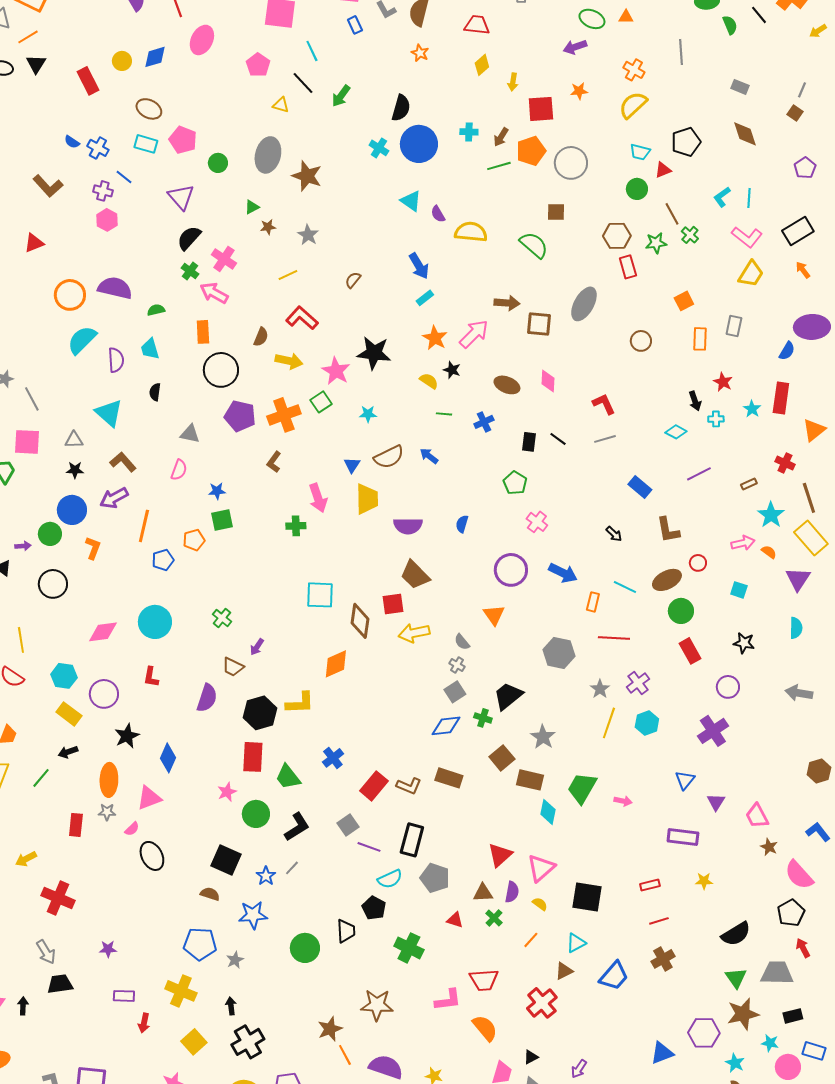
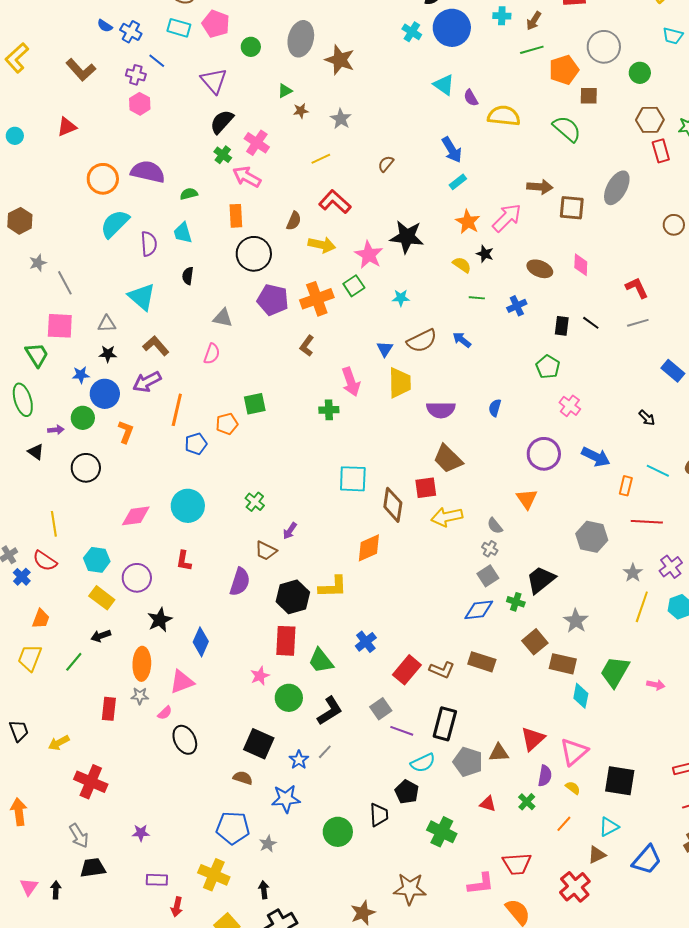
orange pentagon: (531, 151) -> (564, 70), moved
green circle: (637, 189) -> (640, 73), moved
blue star: (217, 491) -> (81, 375), moved
brown triangle: (483, 893) -> (499, 753), moved

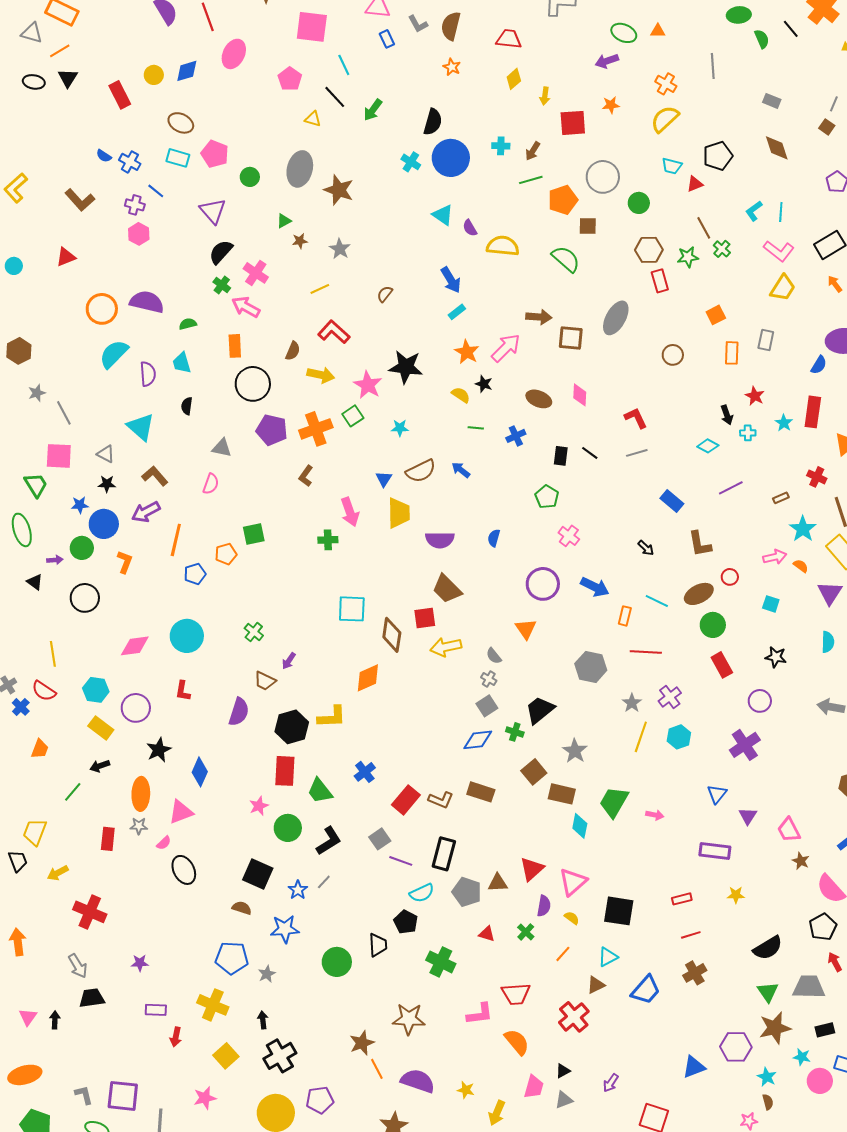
gray triangle: (107, 324) -> (106, 454), turned 30
yellow trapezoid: (30, 658) -> (35, 832), moved

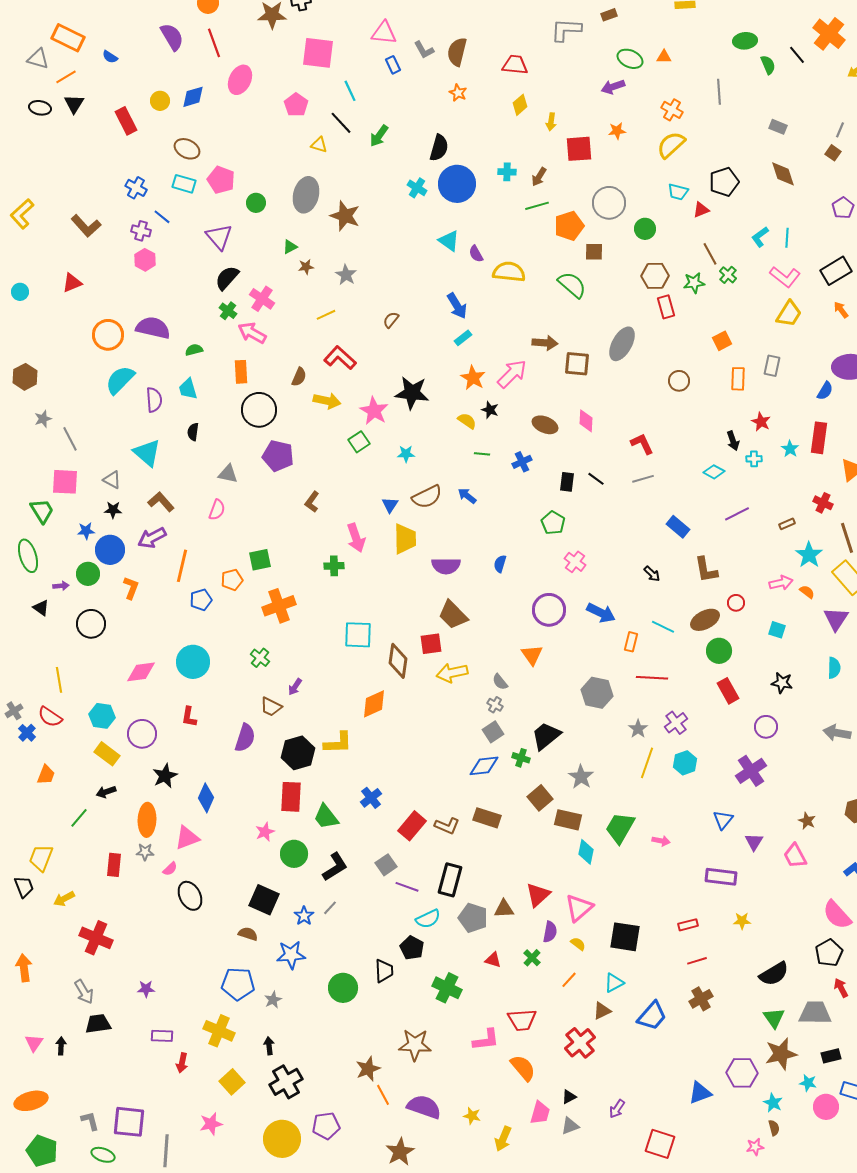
blue semicircle: (104, 156) -> (110, 57), moved
orange cross: (316, 429) -> (279, 606), moved
brown star: (801, 861) -> (807, 821), moved

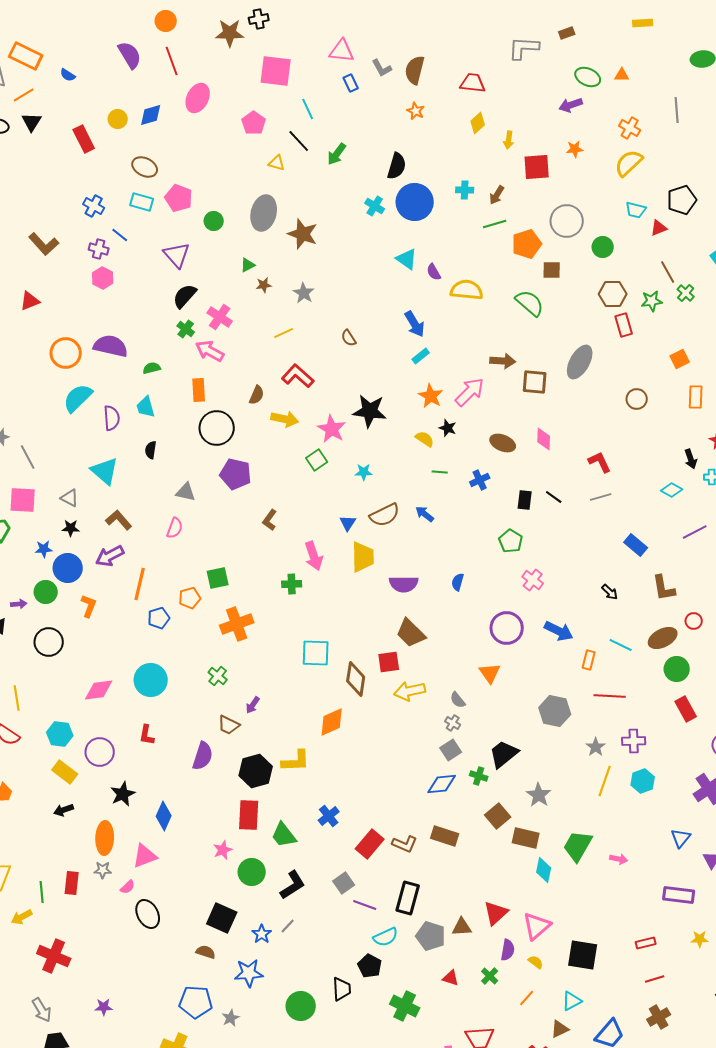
brown semicircle: (391, 320) -> (349, 338), turned -72
purple cross: (676, 723) -> (634, 741), turned 35
green line: (79, 818) -> (42, 892), moved, turned -45

